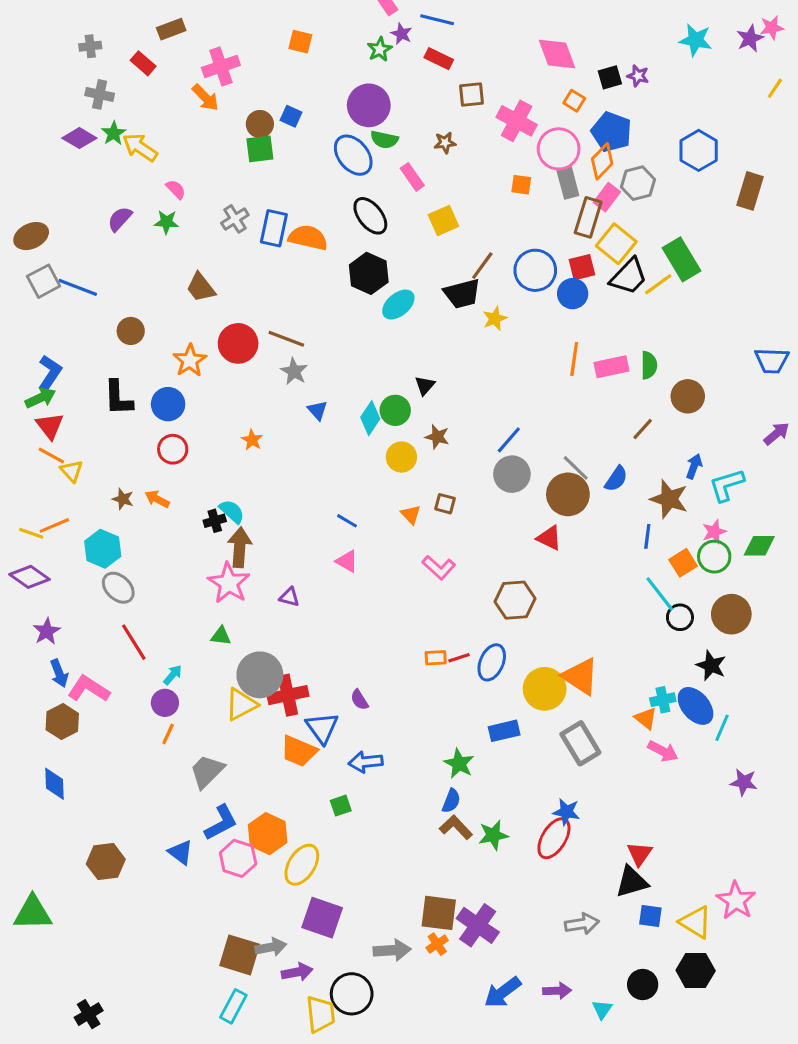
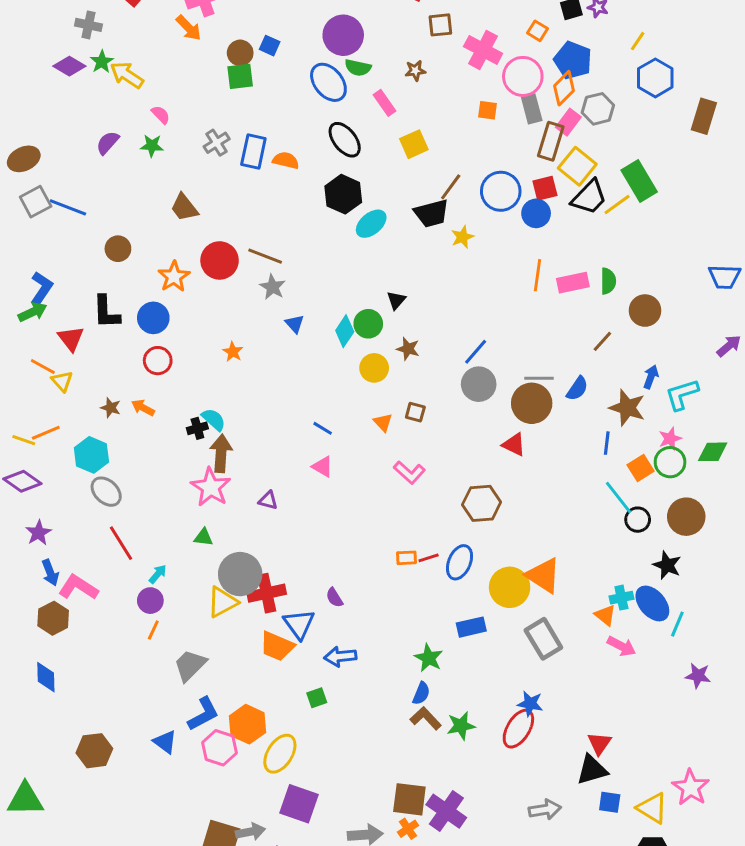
yellow line: (775, 88) -> (638, 41), moved
orange semicircle: (308, 238) -> (286, 160), size x0.7
red triangle: (50, 426) -> (71, 338), moved
gray line: (576, 468) -> (539, 378), turned -44

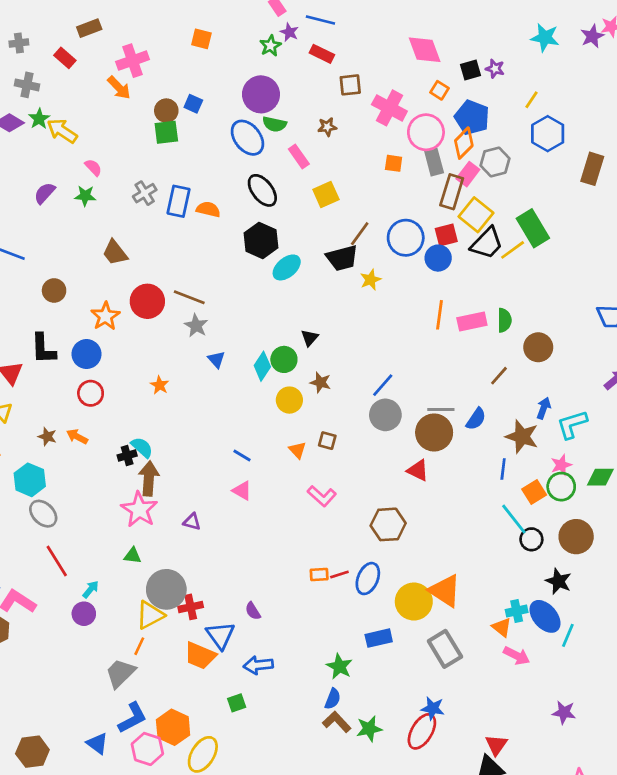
red cross: (267, 593) -> (191, 607), size x0.7
orange line: (153, 630) -> (139, 646), moved
purple star: (698, 676) -> (564, 712), moved

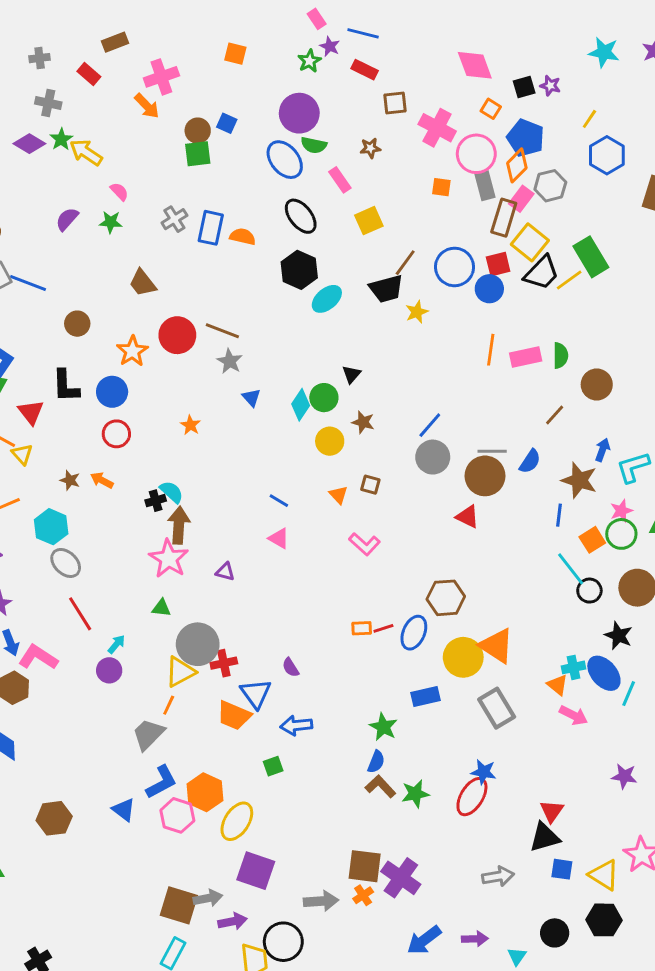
brown hexagon: (388, 524) -> (446, 598), moved

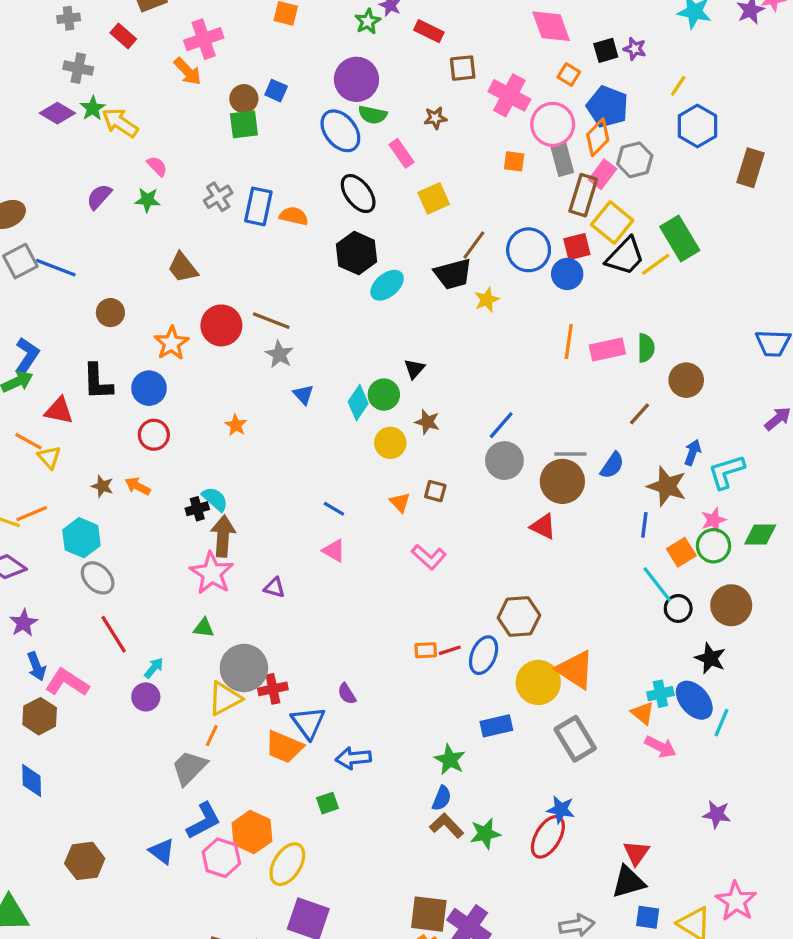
red triangle: (31, 412) -> (59, 411), turned -40

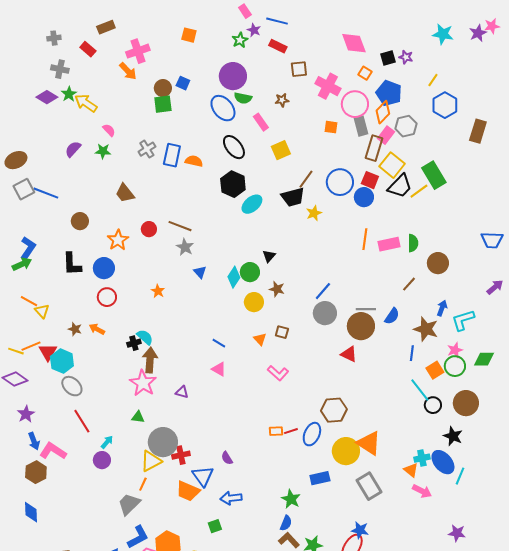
red square: (577, 247) -> (370, 180), turned 36
red circle: (221, 325) -> (149, 229), size x0.6
red triangle: (59, 411) -> (48, 352), moved, turned 48

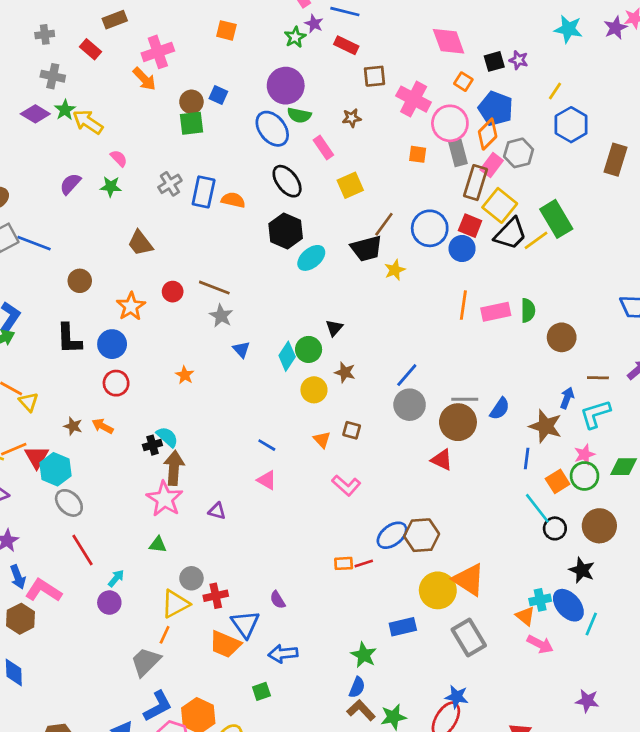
brown line: (409, 284) -> (598, 378), moved, turned 49
blue ellipse: (312, 434) -> (392, 535), moved, turned 30
gray circle: (163, 442) -> (191, 578), size x0.6

